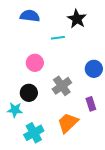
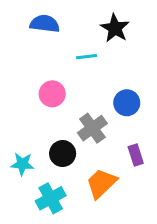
blue circle: (94, 69) -> (127, 103), moved
black circle: (29, 93) -> (63, 154), moved

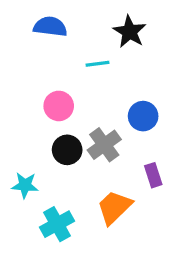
black circle: (63, 154) -> (67, 150), moved

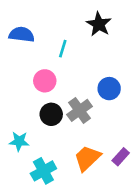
blue semicircle: (50, 27) -> (22, 35), moved
cyan line: (98, 64) -> (63, 49), moved, turned -66
purple rectangle: (153, 175) -> (121, 157), moved, turned 60

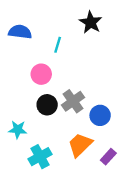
blue circle: (109, 89) -> (100, 115), moved
purple rectangle: (121, 157) -> (108, 157), moved

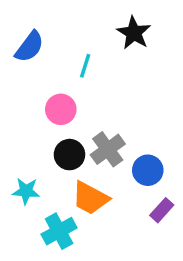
blue semicircle: (20, 32) -> (29, 47), turned 120
orange trapezoid: (80, 145) -> (90, 198), moved, turned -108
purple rectangle: (108, 157) -> (162, 210), moved

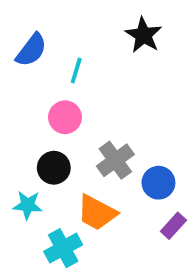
cyan line: (85, 66) -> (76, 71), moved
black circle: (69, 155) -> (54, 168), moved

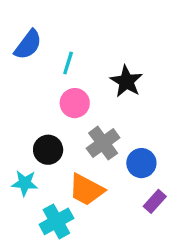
black star: (143, 35) -> (126, 81), moved
pink circle: (65, 117) -> (75, 103), moved

